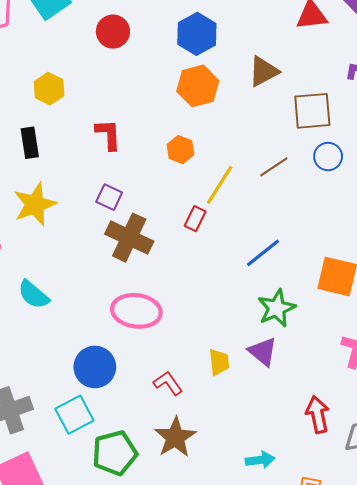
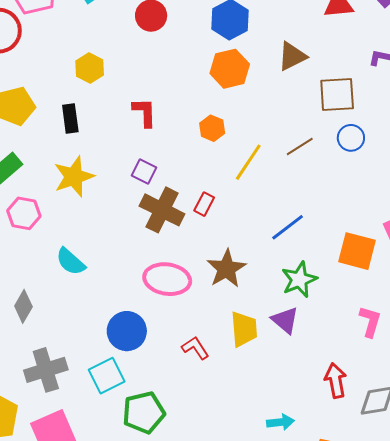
red rectangle: (195, 219) -> (204, 204), moved
yellow trapezoid: (219, 362) -> (244, 329), size x1.4
brown star: (175, 437) -> (226, 269), moved

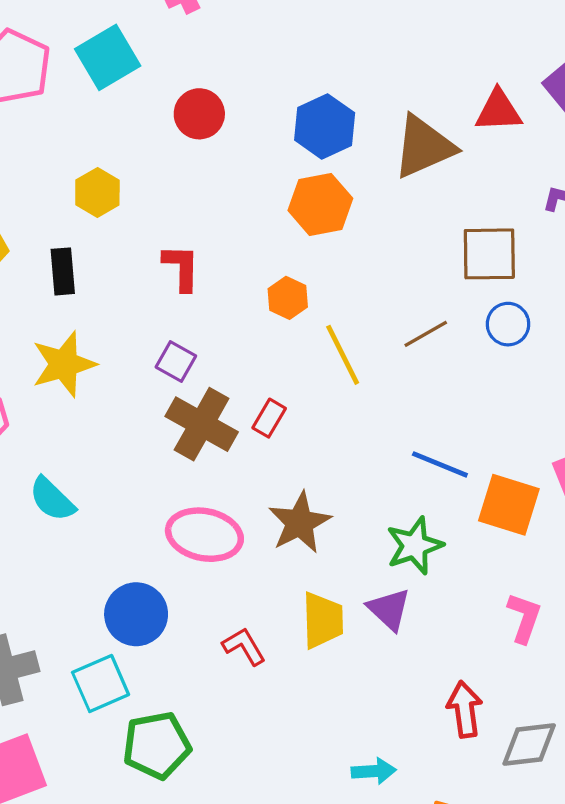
brown triangle: (292, 56) -> (424, 147), moved, size x1.4
yellow line: (248, 162) -> (343, 355), turned -63
blue line: (288, 227) -> (440, 464), moved, turned 57

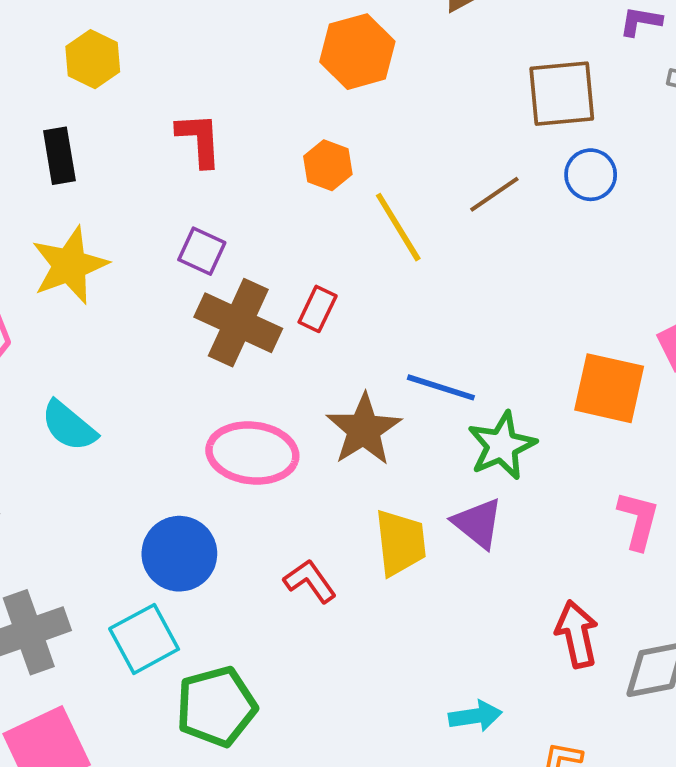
blue line: (440, 464) -> (441, 387), moved

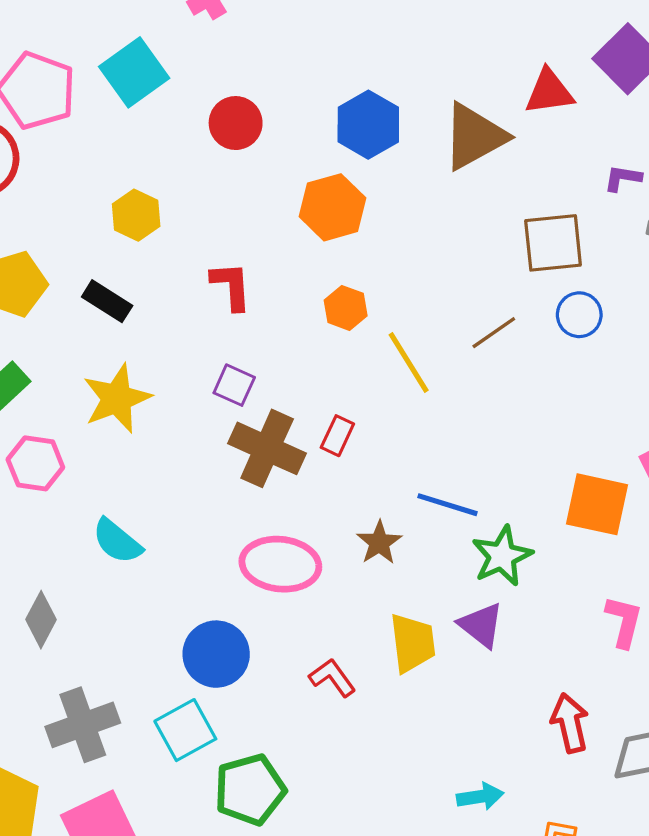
orange hexagon: (357, 52) -> (333, 207), moved
black rectangle: (59, 156) -> (107, 301), turned -48
brown star: (364, 430) -> (379, 543), size x0.7

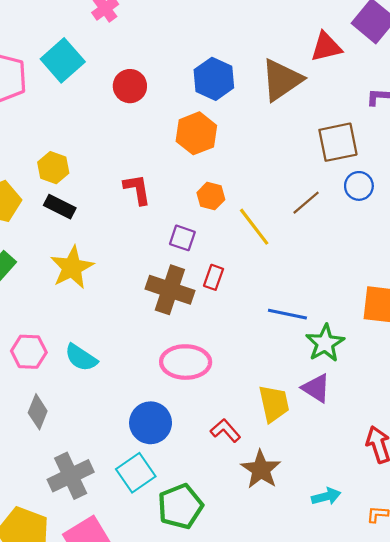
yellow hexagon: (136, 215) -> (53, 168), moved
purple square: (234, 385) -> (182, 238), moved
pink hexagon: (35, 463) -> (29, 352), moved
brown star: (379, 543) -> (261, 469), moved, size x1.4

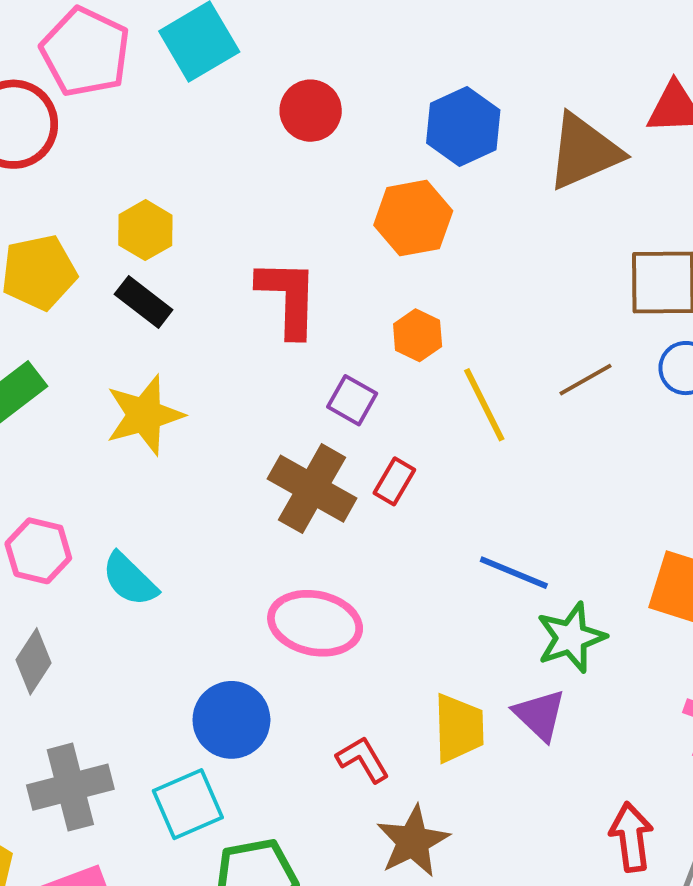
red L-shape: (137, 189) -> (288, 298), size x1.4

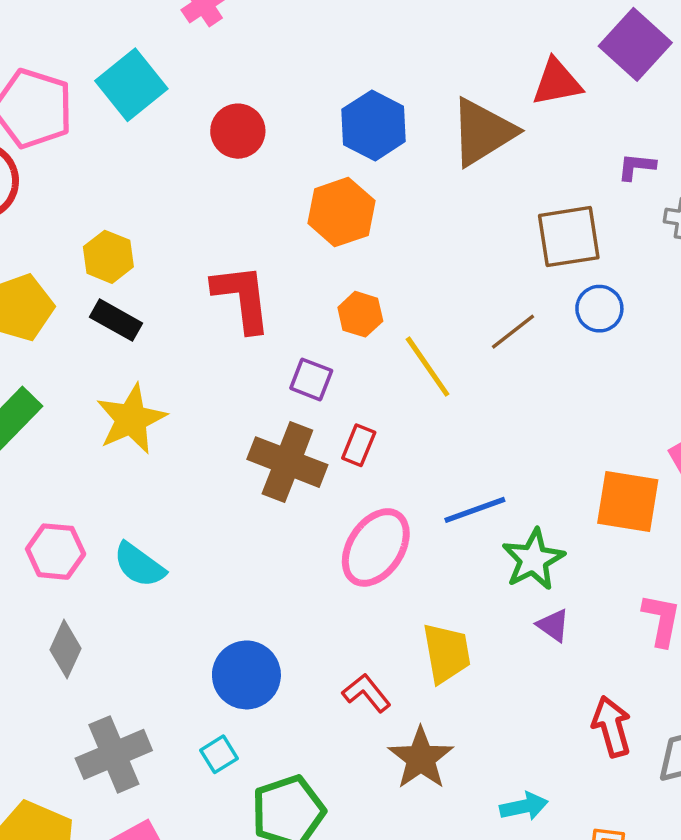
blue line: (514, 573) -> (475, 510), turned -34
pink ellipse: (315, 623) -> (376, 547), moved, turned -60
purple triangle: (540, 715) -> (553, 625), moved, size x0.7
cyan square: (188, 804) -> (219, 754), size x0.6

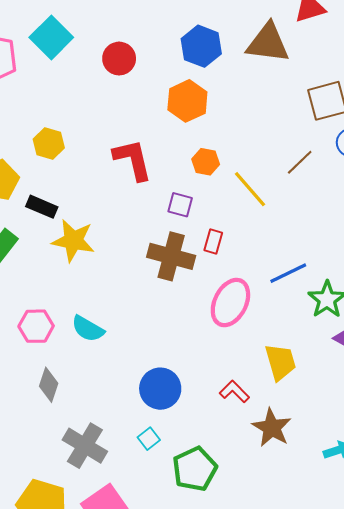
brown triangle: (483, 132) -> (268, 43), turned 45
black rectangle: (116, 320) -> (42, 207), moved
yellow star: (131, 419) -> (73, 241), turned -30
gray cross: (114, 754) -> (85, 446), turned -30

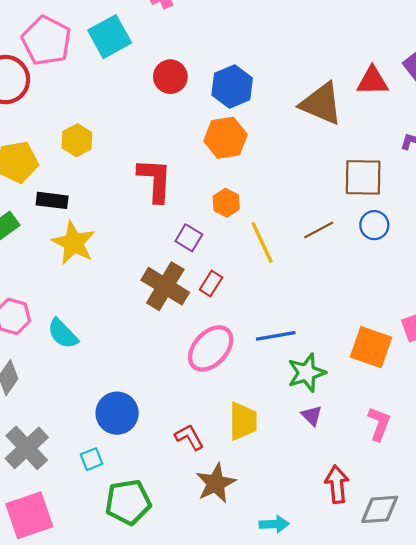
blue hexagon: (201, 46) -> (232, 86), moved
black rectangle: (42, 207) -> (52, 200), turned -32

